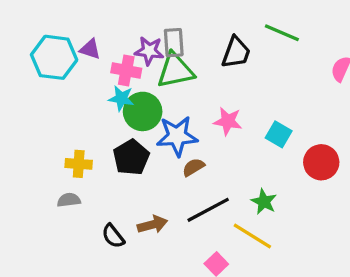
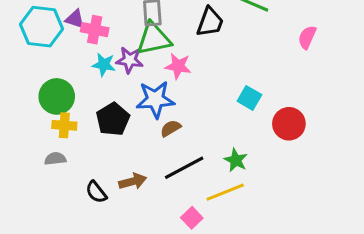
purple star: (149, 51) -> (130, 60), moved
pink cross: (126, 70) -> (95, 30), moved
green circle: (143, 111) -> (57, 96), moved
pink star: (228, 121) -> (178, 66), moved
yellow line: (252, 236) -> (225, 192), turned -54

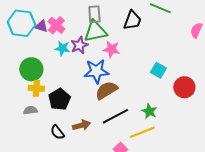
purple triangle: (75, 19) -> (41, 26), moved
pink cross: (95, 30) -> (56, 25), turned 30
purple star: (130, 60) -> (79, 45), turned -30
black pentagon: (113, 119) -> (59, 99), moved
brown semicircle: (171, 128) -> (106, 90), size x1.6

